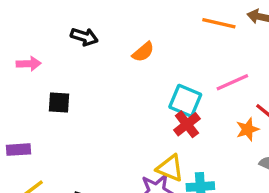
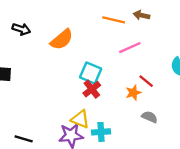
orange semicircle: (143, 52) -> (62, 39), size x1.5
pink line: (232, 82) -> (130, 48), moved

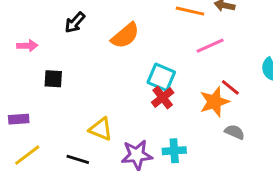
black arrow: (21, 29) -> (75, 23), turned 114
orange star: (133, 93) -> (214, 102), size x1.5
yellow triangle: (80, 119) -> (101, 129), moved

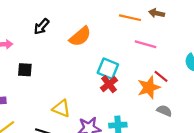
pink line: (210, 46) -> (146, 44), turned 40

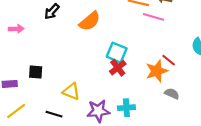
pink line: (146, 44) -> (153, 17), moved
black square: (25, 70) -> (36, 72), moved

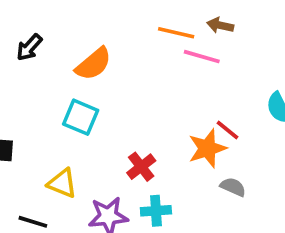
cyan square: (117, 53) -> (81, 117), moved
red cross: (118, 68) -> (141, 167), moved

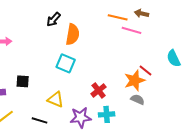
black arrow: (29, 47) -> (54, 19), moved
orange semicircle: (93, 64) -> (73, 34), turned -40
gray semicircle: (233, 187) -> (138, 99), moved

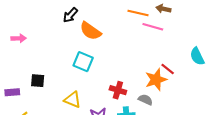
orange semicircle: (73, 34) -> (90, 31), turned 115
red cross: (99, 90) -> (118, 90), turned -35
gray semicircle: (138, 99) -> (145, 100), moved

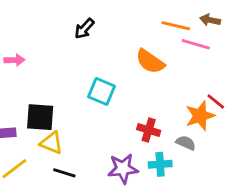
orange semicircle: (90, 31) -> (150, 61), moved
black square: (38, 81) -> (40, 117), size x1.5
yellow triangle: (72, 100) -> (52, 143), moved

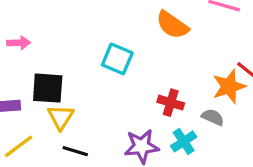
pink arrow: (14, 60) -> (19, 43), moved
yellow triangle: (52, 143) -> (61, 117), turned 40
cyan cross: (160, 164) -> (184, 141), turned -30

